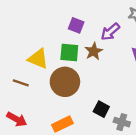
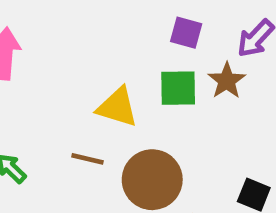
brown circle: (65, 82) -> (152, 180), moved

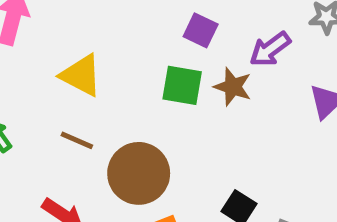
brown star: (227, 81) -> (233, 87), turned -30
yellow triangle: (117, 107) -> (81, 75), moved

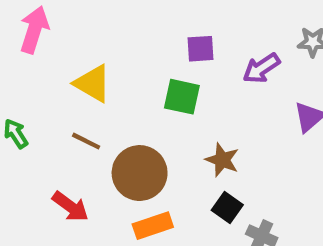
purple square: (201, 30) -> (201, 49), turned -32
brown star: (233, 87) -> (222, 160), moved

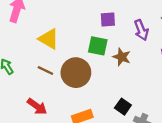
purple arrow: (261, 68) -> (141, 30), turned -78
brown star: (222, 160) -> (122, 57), moved
brown circle: (140, 173) -> (76, 73), moved

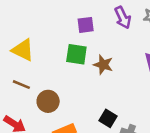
purple arrow: (141, 30) -> (123, 18), moved
brown circle: (76, 73) -> (48, 101), moved, size x0.7

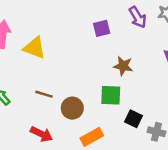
yellow triangle: (23, 50) -> (34, 48), moved
green square: (76, 54) -> (111, 95), moved

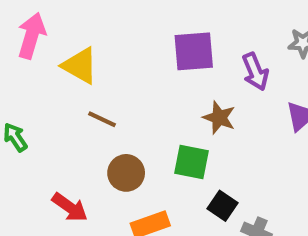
purple arrow: (138, 17) -> (255, 72), moved
purple square: (102, 28) -> (194, 51), size x1.5
brown line: (44, 94) -> (102, 119), moved

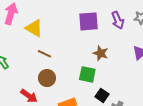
purple arrow: (255, 72) -> (118, 20), moved
brown circle: (126, 173) -> (47, 78), moved

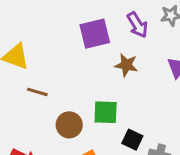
brown star: (101, 53) -> (126, 65), moved
brown circle: (47, 78) -> (69, 125), moved

